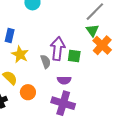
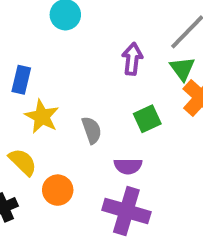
purple arrow: (58, 49) -> (132, 59), moved, size x0.7
green square: (74, 56) -> (147, 119), turned -32

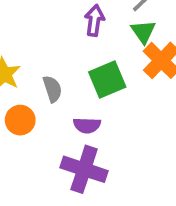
green square: (147, 119) -> (107, 80), size x1.4
orange circle: (58, 190) -> (20, 120), moved

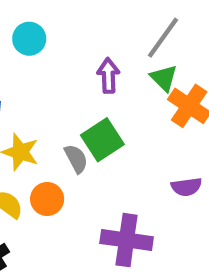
green square: (107, 80) -> (102, 140), moved
purple semicircle: (87, 125) -> (186, 187), moved

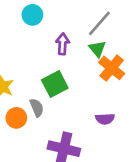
cyan circle: (29, 39) -> (32, 15), moved
gray semicircle: (76, 159) -> (37, 108), moved

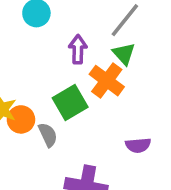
orange cross: (112, 68) -> (107, 81), moved
orange circle: (16, 118) -> (21, 119), moved

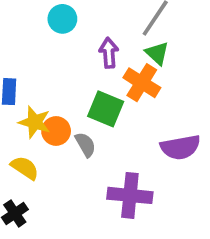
green square: (70, 103) -> (106, 109), turned -32
purple semicircle: (138, 145) -> (180, 147), size x1.5

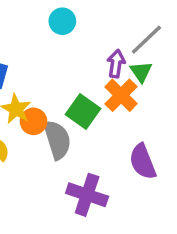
purple arrow: (109, 53) -> (116, 64), moved
gray semicircle: (85, 145) -> (57, 140), size x1.6
purple semicircle: (180, 147) -> (143, 162), turned 66

